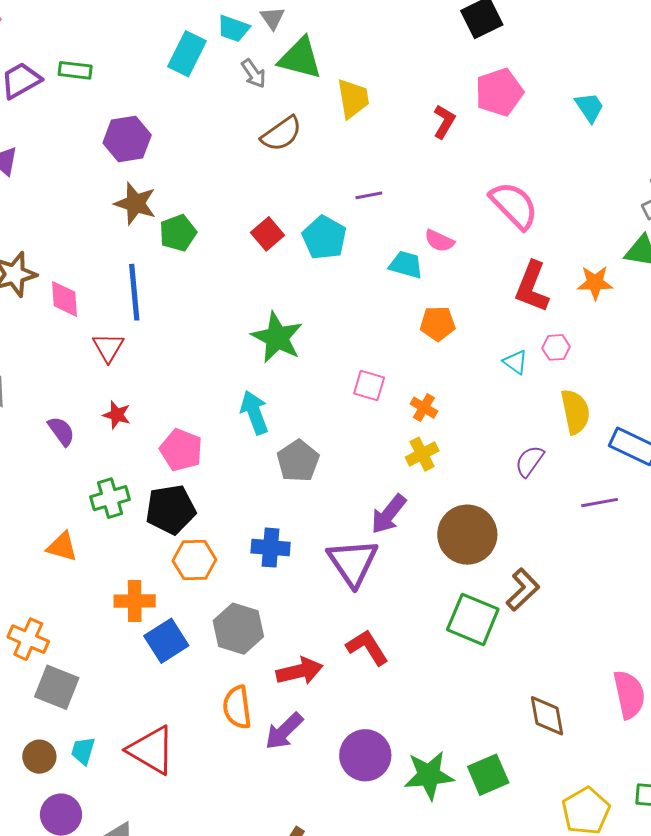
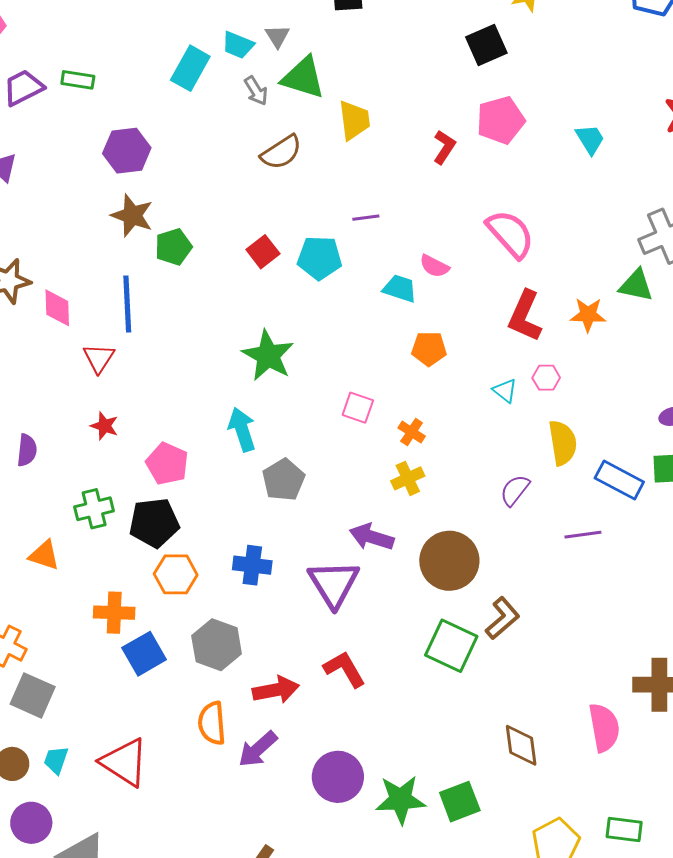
cyan pentagon: (324, 238) -> (320, 258), turned -30
purple semicircle: (61, 431) -> (27, 450), moved, turned 40
purple arrow: (389, 514) -> (372, 537), turned 66

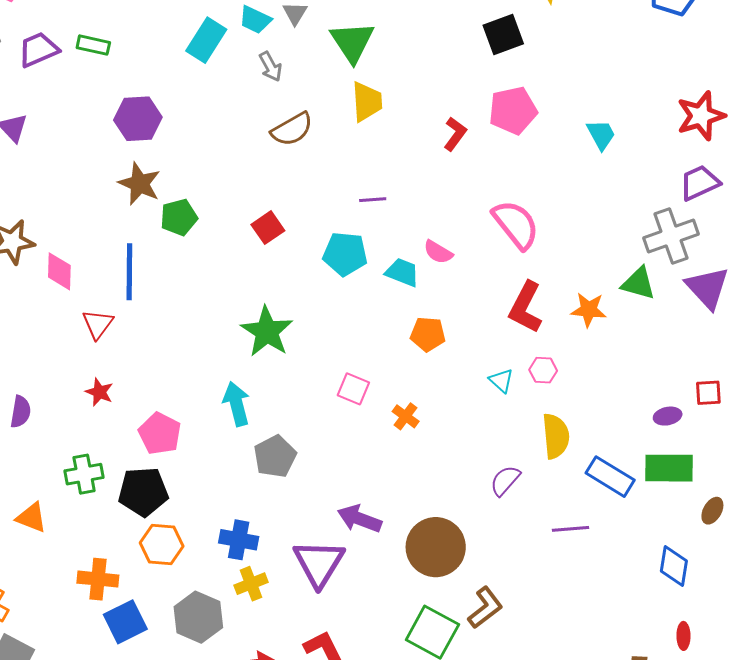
green triangle: (303, 78) -> (352, 42), moved, turned 36
cyan pentagon: (320, 258) -> (345, 254), moved
yellow cross: (408, 478) -> (251, 584), moved

